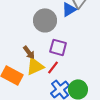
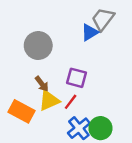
gray circle: (45, 20) -> (38, 46), moved

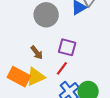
gray circle: (38, 46) -> (46, 15), moved
yellow triangle: (49, 101) -> (36, 77), moved

